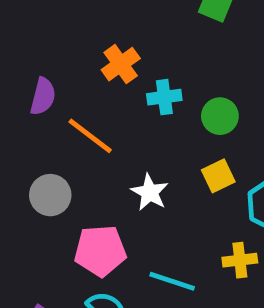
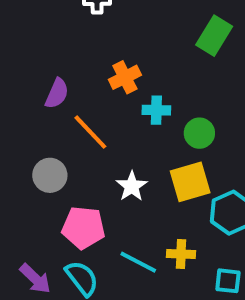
yellow square: (218, 176) -> (190, 182), size x1.5
yellow cross: (240, 260) -> (181, 254), moved

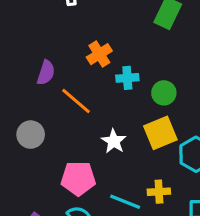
gray circle: (50, 175) -> (31, 135), moved

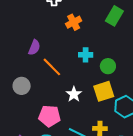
orange cross: (99, 54) -> (74, 22), moved

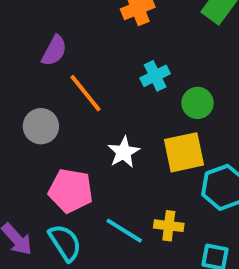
cyan cross: (86, 55) -> (155, 76), turned -32
gray circle: (22, 86) -> (41, 126), moved

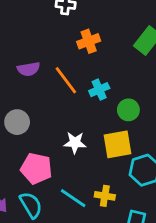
purple semicircle: (54, 51) -> (29, 69), turned 50
orange line: (86, 93) -> (66, 80), moved
white star: (124, 152) -> (75, 143), turned 30

